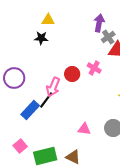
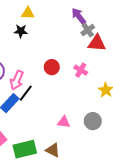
purple arrow: (99, 23) -> (79, 16), turned -48
pink cross: (94, 68) -> (81, 70), moved
pink arrow: (53, 87) -> (17, 80), moved

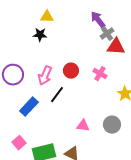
pink arrow: (17, 80) -> (45, 76), moved
black line: (26, 93) -> (57, 95), moved

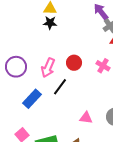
black star: (40, 35) -> (50, 23), moved

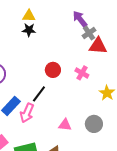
pink arrow: (48, 68) -> (27, 113), moved

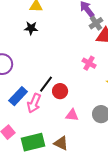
black star: (29, 30) -> (31, 28), moved
red circle: (53, 70) -> (60, 91), moved

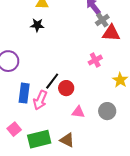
pink cross: (89, 63) -> (95, 60), turned 32
blue rectangle: (18, 96) -> (24, 93), turned -36

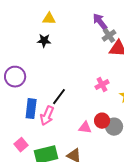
pink cross: (95, 60) -> (102, 85), moved
red circle: (66, 88) -> (102, 121), moved

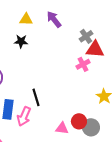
purple arrow: (100, 22) -> (54, 19), moved
pink cross: (102, 85) -> (83, 64), moved
black line: (59, 97) -> (36, 97), turned -54

